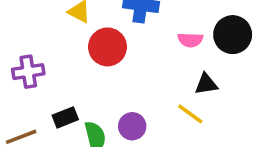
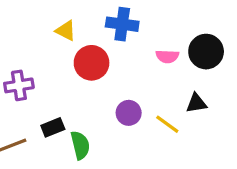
black triangle: (206, 84) -> (196, 103), moved
purple circle: (132, 126) -> (129, 113), moved

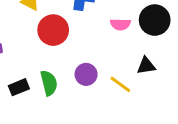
green semicircle: (80, 145) -> (49, 83), moved

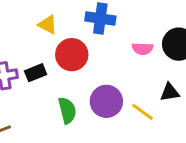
purple circle: (86, 74) -> (106, 101), size x1.4
black rectangle: (19, 87) -> (36, 73), moved

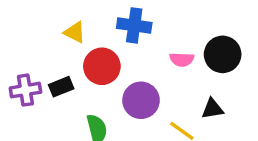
purple circle: (106, 101) -> (141, 100), moved

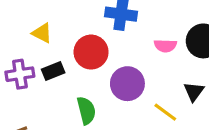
yellow triangle: (75, 32) -> (42, 33), moved
black triangle: (212, 109) -> (194, 92), turned -45

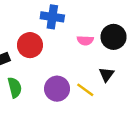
purple circle: (127, 84) -> (57, 89), moved
green semicircle: (86, 111) -> (15, 87), moved

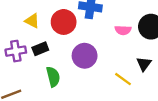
red circle: (30, 45) -> (64, 22), moved
purple circle: (57, 89) -> (85, 56), moved

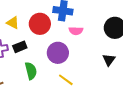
pink semicircle: (123, 30) -> (76, 31), moved
yellow line: (123, 79) -> (66, 80), moved

